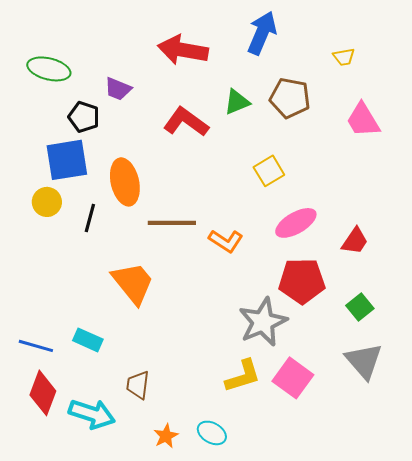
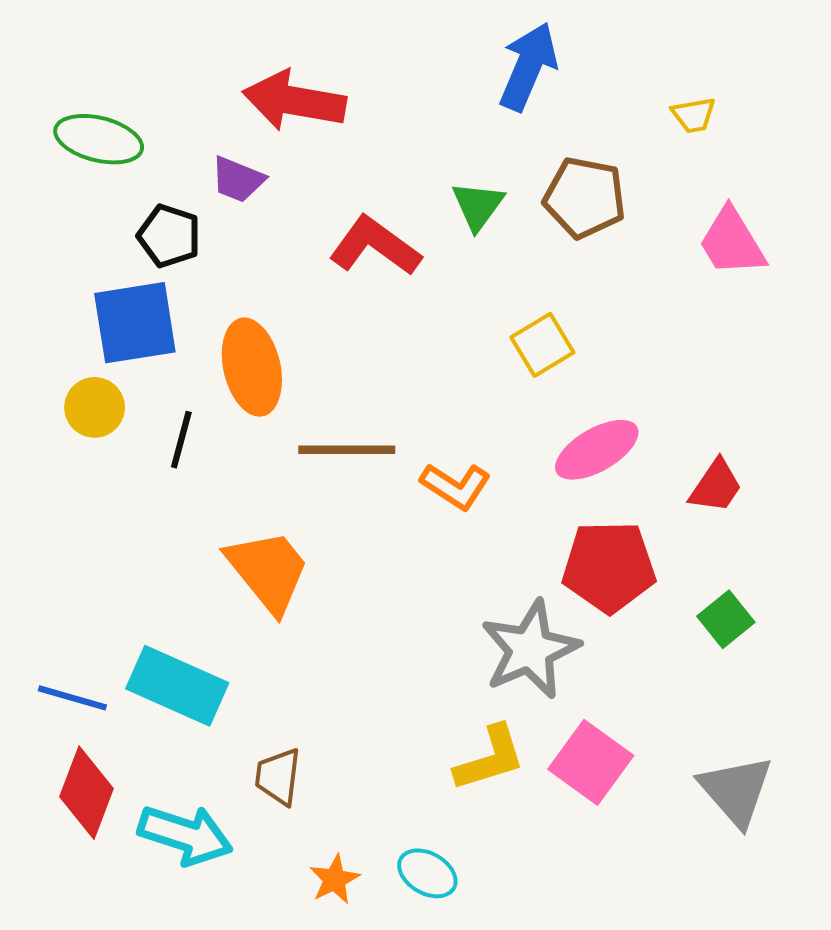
red arrow: (183, 50) -> (294, 101), moved
green triangle: (237, 102) -> (478, 206), turned -32
cyan rectangle: (88, 340) -> (177, 686), size x1.6
gray triangle: (364, 361) -> (736, 791), moved

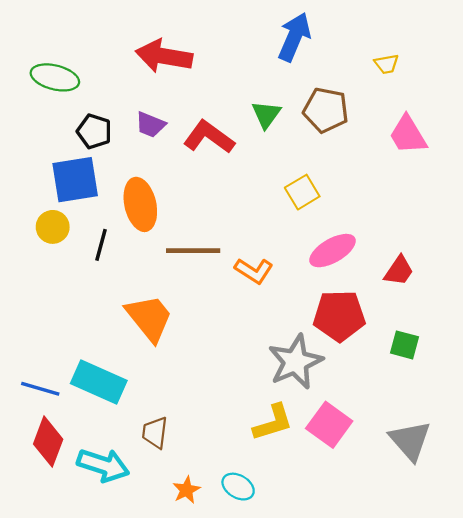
purple trapezoid: (238, 179) -> (150, 125), moved
green square: (726, 619) -> (404, 345), turned -36

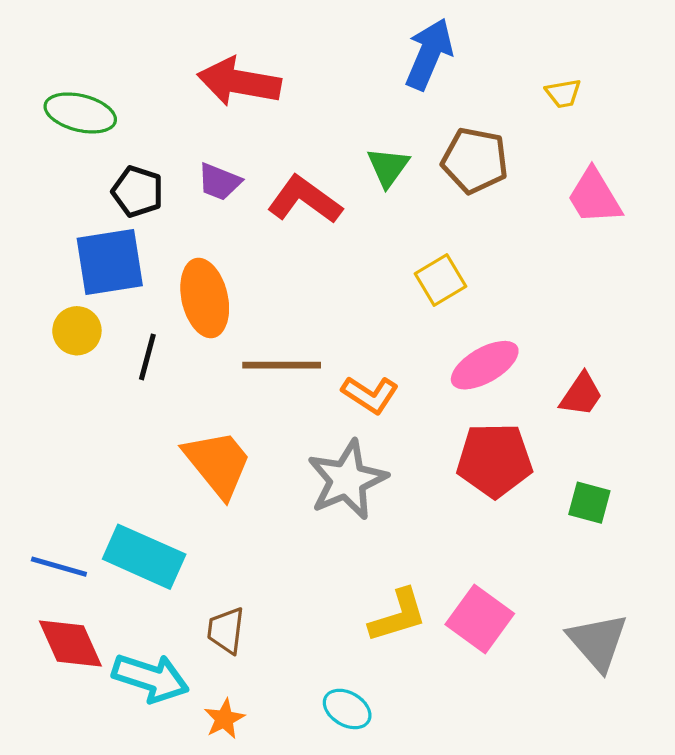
gray star: (295, 362) -> (347, 480), moved
red diamond: (48, 442) -> (70, 643), turned -45
orange star: (186, 490) -> (224, 719), moved

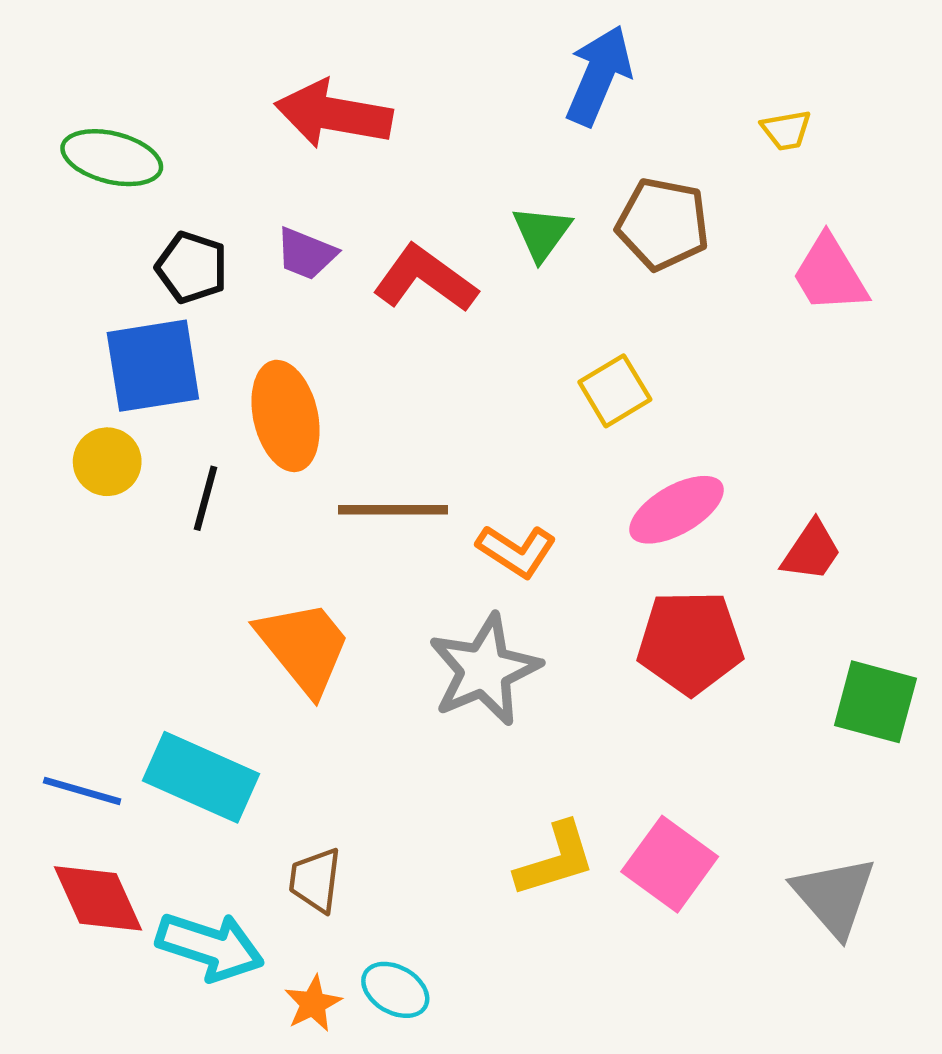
green square: (589, 503) -> (875, 702), moved, size x1.4
cyan ellipse: (347, 709) -> (395, 990), moved

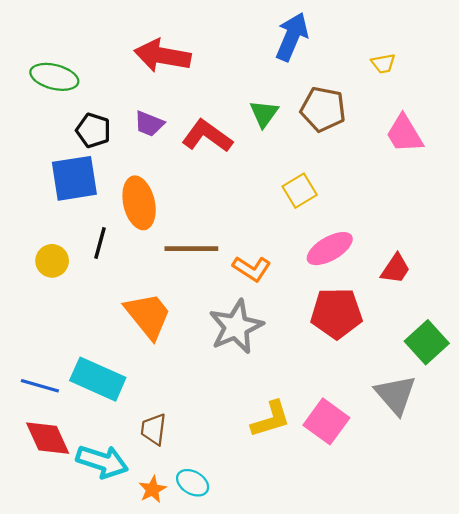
yellow circle: (107, 462) -> (52, 261), moved
green square: (875, 702) -> (427, 342), turned 33
gray triangle: (834, 896) -> (396, 395), moved

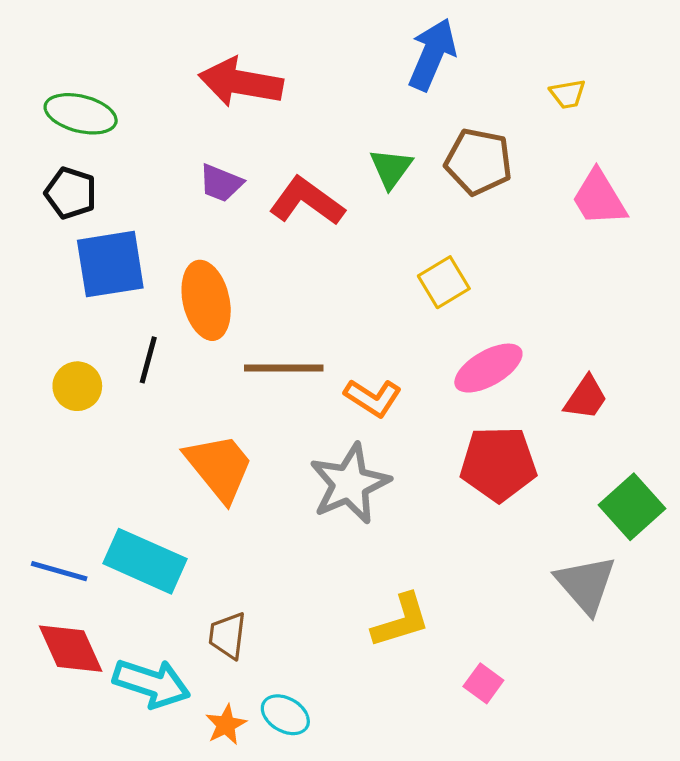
black pentagon: (93, 130) -> (71, 193), moved
pink square: (326, 421) -> (483, 683), moved, size x0.6

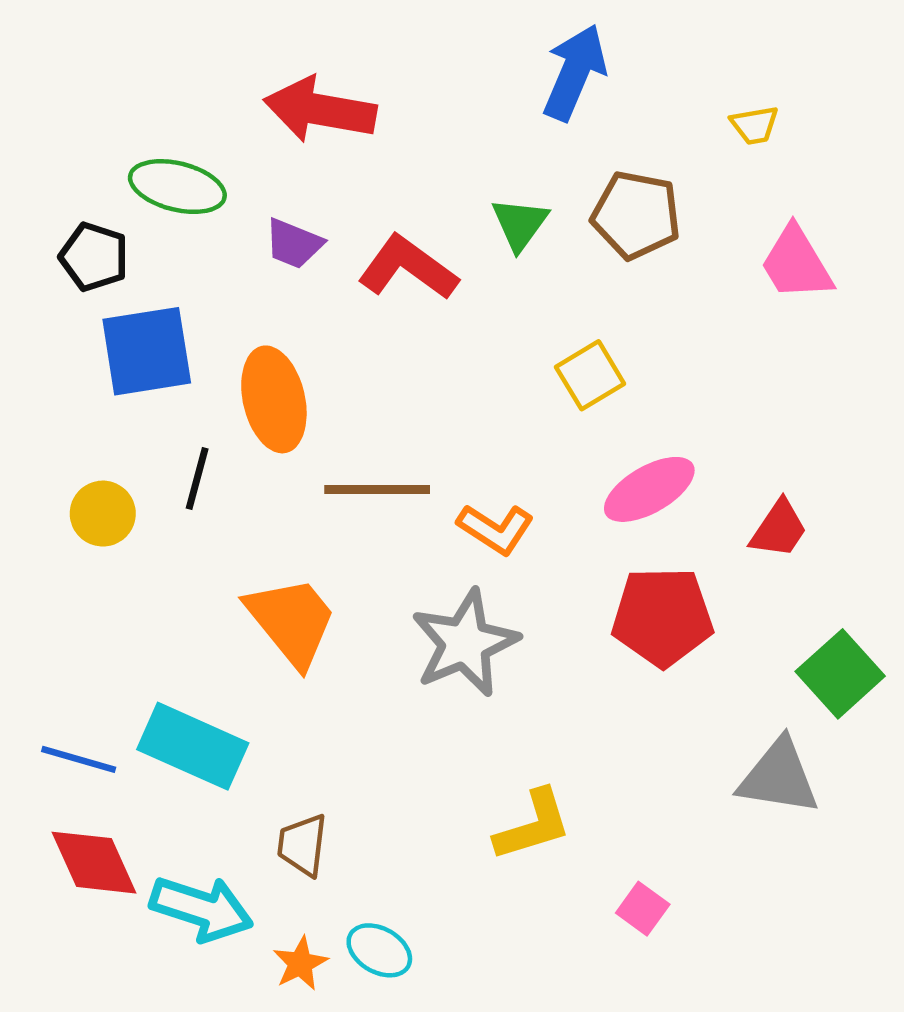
green ellipse: (81, 114) -> (177, 187), moved
gray triangle: (586, 584) -> (779, 777), turned -40

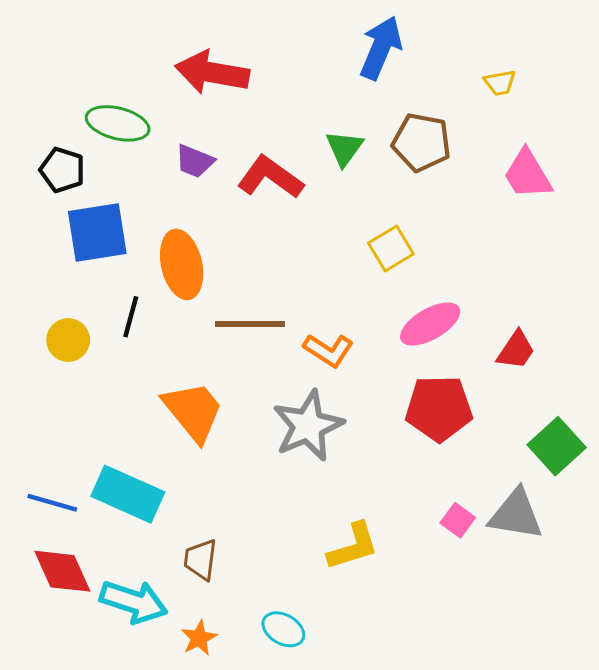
pink square: (643, 909) -> (458, 520), moved
cyan ellipse: (379, 950) -> (283, 629), moved

